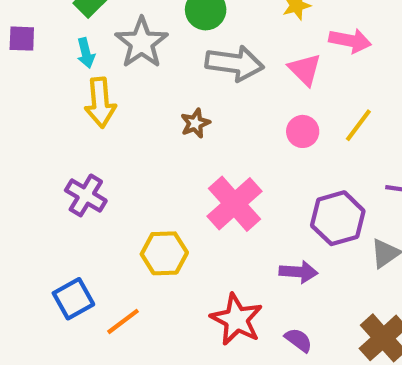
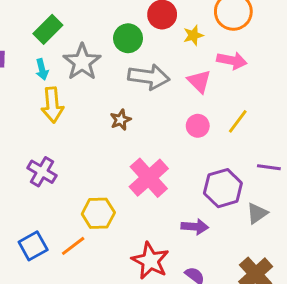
orange line: (123, 321) -> (73, 246), moved

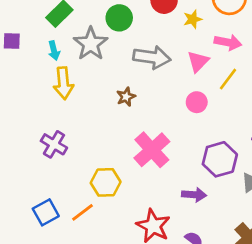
green circle: (128, 38) -> (119, 18), moved
pink triangle: (199, 81) -> (198, 61), turned 30
yellow line: (238, 121) -> (228, 79), moved

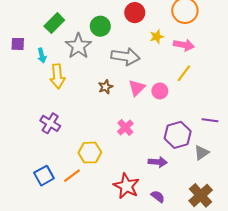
yellow star: (193, 19) -> (157, 37), moved
cyan arrow: (54, 51) -> (42, 55), moved
pink triangle: (198, 61) -> (137, 88), moved
pink cross: (152, 150) -> (125, 128), size x0.6

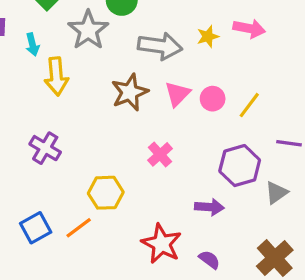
yellow star: (157, 37) -> (208, 36), moved
yellow line: (184, 73) -> (249, 105), moved
brown star: (106, 87) -> (130, 92), size x1.6

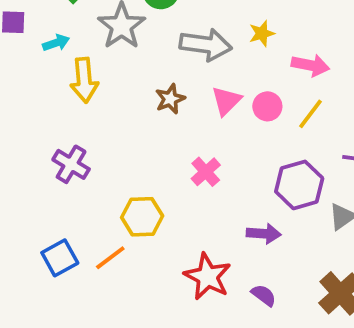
pink arrow: (249, 29) -> (310, 65), moved
cyan arrow: (32, 44) -> (56, 43), turned -95
brown star: (130, 92) -> (170, 99), size x0.7

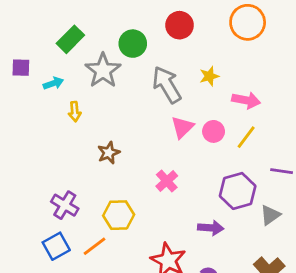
gray arrow: (206, 45) -> (167, 85), turned -129
yellow arrow: (84, 80) -> (75, 112), size x0.6
brown star: (170, 99) -> (109, 153), moved
purple cross: (71, 164) -> (65, 205), moved

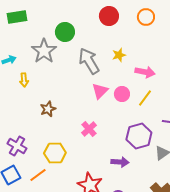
orange circle: (248, 22) -> (146, 17), size x0.7
red circle: (180, 25) -> (109, 16), moved
green rectangle: (70, 39) -> (17, 17), moved, turned 36

